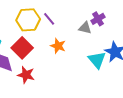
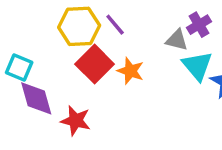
red square: (22, 48) -> (95, 64), moved
cyan triangle: (97, 60) -> (197, 66), moved

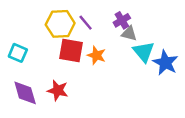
purple cross: (199, 25) -> (122, 20), moved
red square: (95, 64) -> (71, 51), turned -35
purple diamond: (36, 98) -> (25, 93), moved

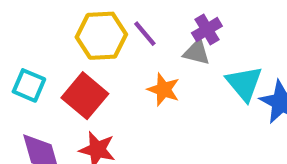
gray triangle: (129, 34) -> (197, 52), moved
red square: (71, 51) -> (85, 96), moved, turned 30

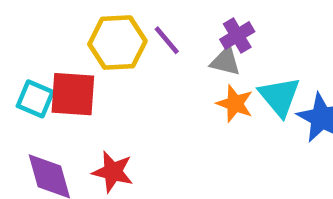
orange star: (164, 90) -> (235, 104), moved
red square: (85, 96) -> (73, 94), moved, turned -36

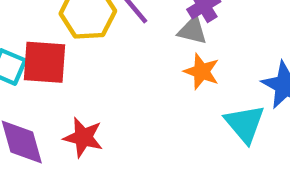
cyan triangle: (279, 97) -> (245, 124), moved

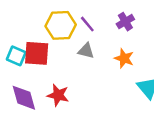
gray triangle: (192, 30) -> (86, 51), moved

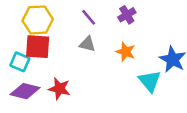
yellow hexagon: (61, 25) -> (38, 20), moved
cyan square: (16, 56) -> (20, 62), moved
purple diamond: (24, 98) -> (25, 91), turned -60

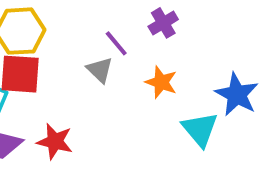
purple line: (89, 17) -> (116, 43), moved
gray triangle: (87, 44) -> (100, 70), turned 30

